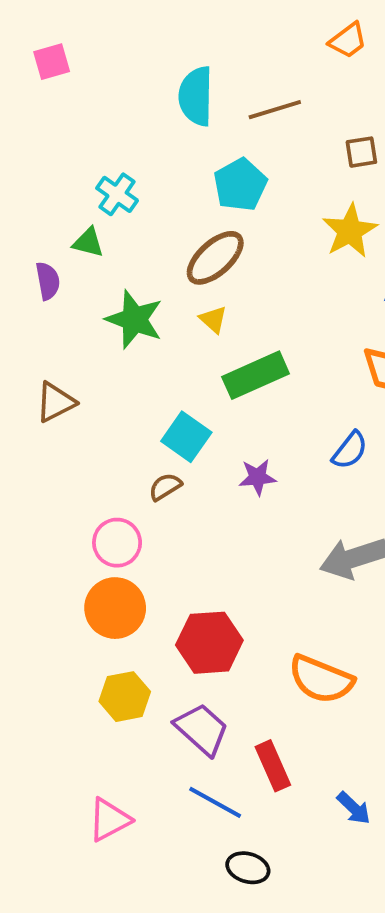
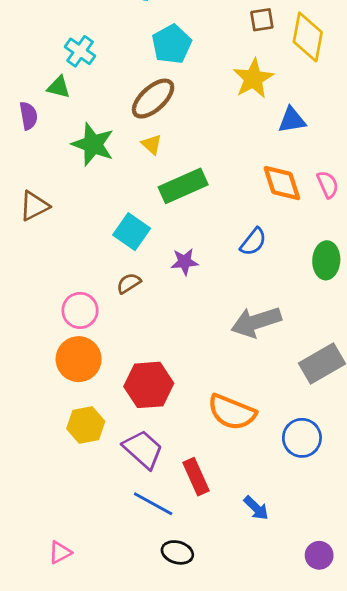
brown semicircle: (165, 487) -> (129, 283), moved
pink triangle: (109, 820) -> (60, 552), moved, size x0.7

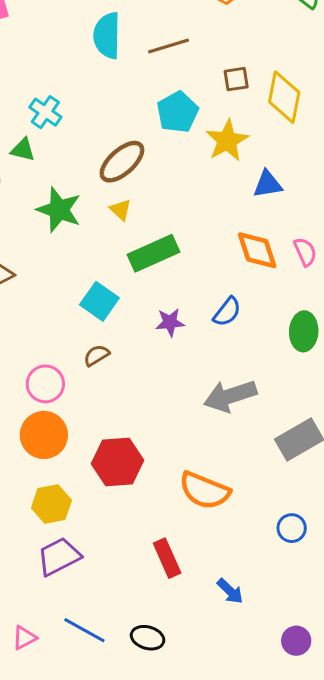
cyan pentagon: (172, 44) -> (178, 112), moved
purple star: (185, 262) -> (170, 322), moved
blue circle: (302, 438) -> (292, 528), moved, size x0.7
purple trapezoid: (143, 449) -> (59, 557), moved, turned -69
blue line: (153, 504) -> (84, 630), moved

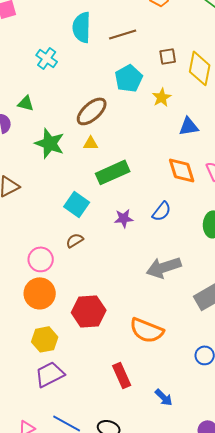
cyan cross: (45, 112) -> (47, 58), moved
yellow star: (227, 141) -> (162, 97), size x0.7
yellow triangle: (120, 210) -> (91, 143), turned -42

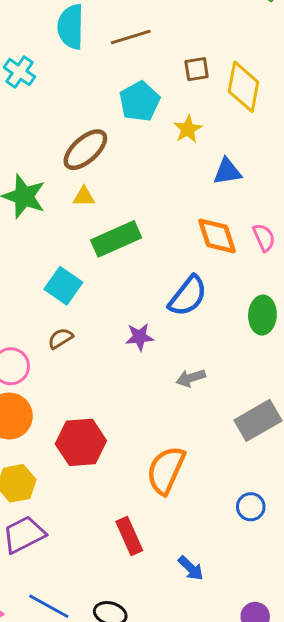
blue semicircle: (162, 211) -> (188, 296), size x1.4
purple star: (124, 218) -> (140, 337), moved
gray arrow: (164, 267) -> (191, 378), size x0.6
orange semicircle: (147, 330) -> (166, 470), turned 92

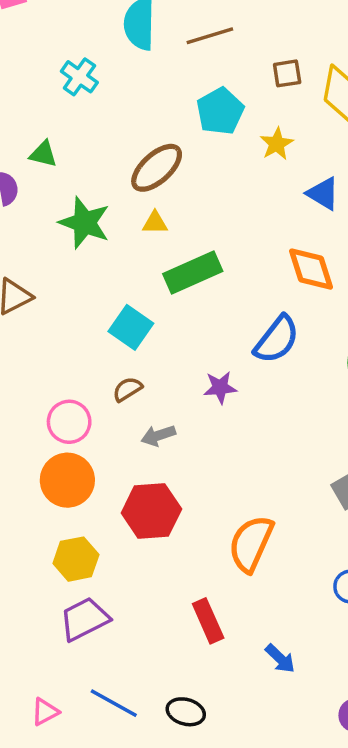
blue triangle: (227, 172) -> (323, 194), turned 40
gray arrow: (191, 378) -> (158, 436), moved

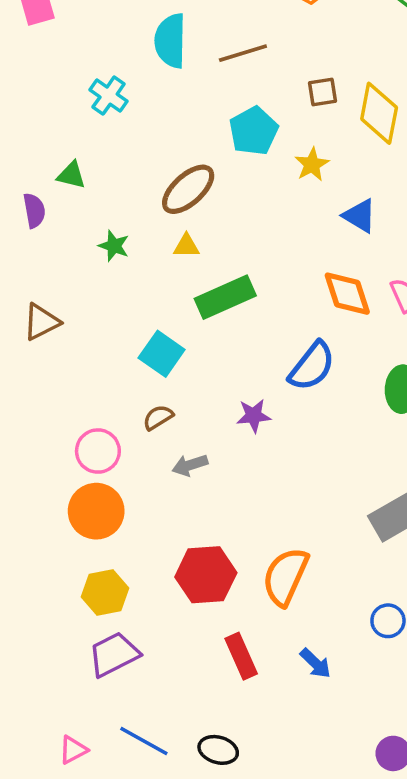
green star: (85, 223) -> (114, 246), size x0.6
red hexagon: (151, 511) -> (206, 575), moved
blue arrow: (280, 659) -> (315, 663), moved

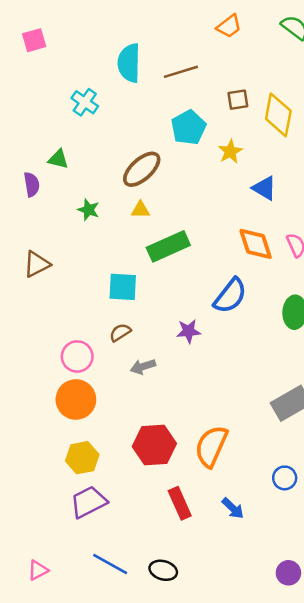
cyan square: (162, 354) -> (123, 287), turned -32
pink triangle: (73, 750) -> (38, 570), moved

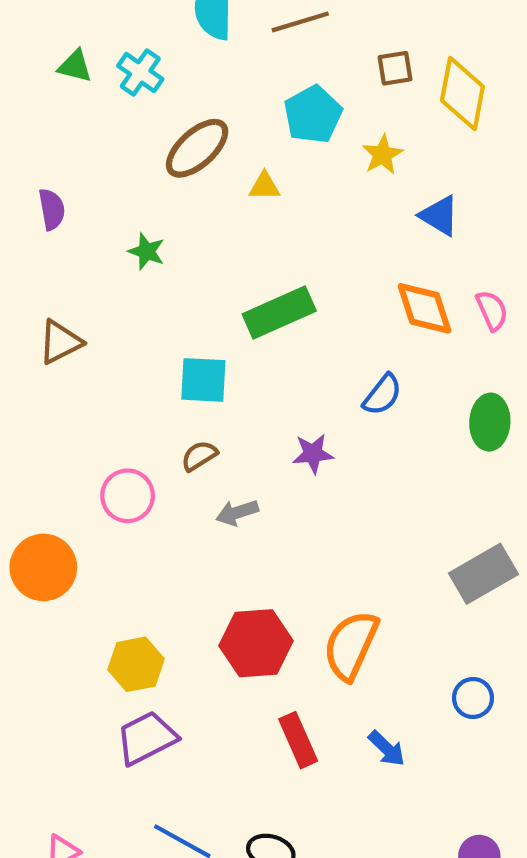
green triangle: (58, 159) -> (75, 66), moved
brown ellipse: (142, 169) -> (197, 148), moved
yellow triangle: (140, 210) -> (264, 186), moved
blue semicircle: (230, 296) -> (382, 395), size x0.7
orange circle: (76, 399) -> (43, 567), moved

